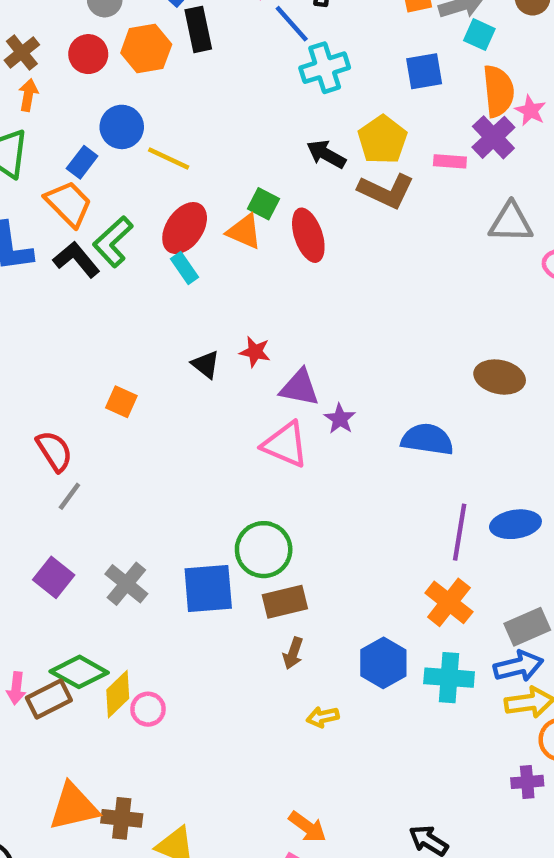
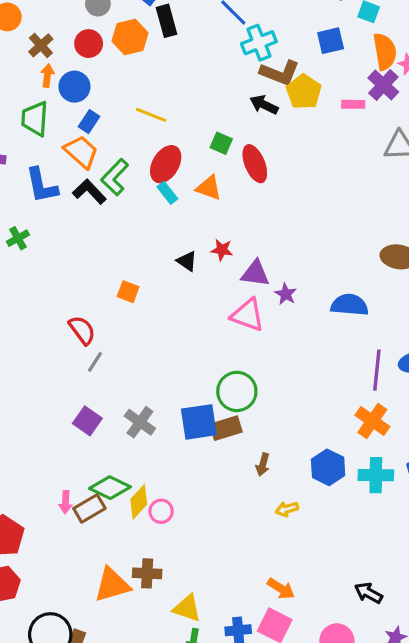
blue circle: (122, 127) -> (74, 87), moved
brown L-shape: (386, 191) -> (280, 73), moved
orange triangle: (244, 232) -> (209, 188), moved
brown rectangle: (285, 602) -> (226, 428), moved
brown cross: (122, 818) -> (147, 573), moved

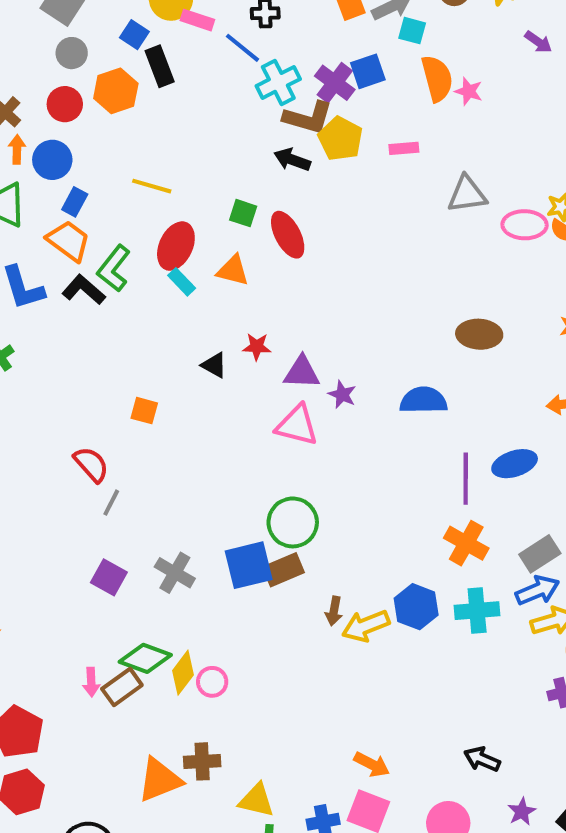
purple cross: (383, 85) -> (335, 83), moved
yellow arrow: (287, 509) -> (366, 626), moved, size x1.6

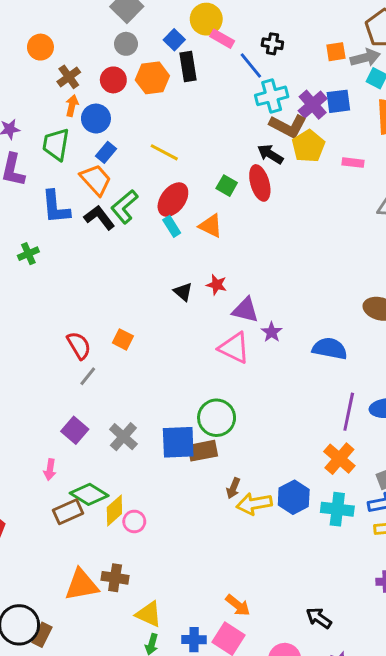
red ellipse: (288, 235) -> (260, 183), moved
orange square: (144, 411) -> (123, 339), moved
pink arrow: (91, 682) -> (50, 470), moved

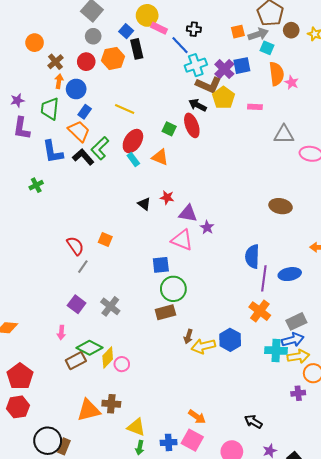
blue semicircle: (330, 349) -> (252, 256), moved, turned -95
blue square: (178, 442) -> (161, 265), moved, size x0.7
cyan cross: (337, 509) -> (276, 351), moved

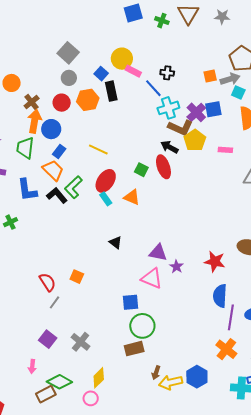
orange arrow: (59, 81) -> (35, 121), size x1.6
red star: (167, 197) -> (215, 262), moved, size x1.5
yellow diamond: (108, 358) -> (99, 378), moved

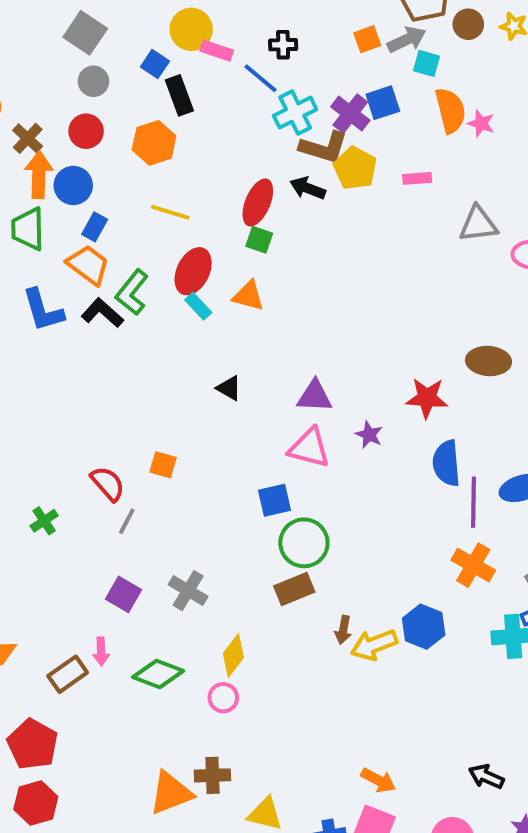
orange hexagon: (88, 100) -> (154, 143), moved
red ellipse: (163, 167) -> (258, 202), moved, turned 50
green cross: (10, 222) -> (44, 521), moved
purple star: (176, 267) -> (369, 435), moved
brown rectangle: (46, 394) -> (68, 674), moved

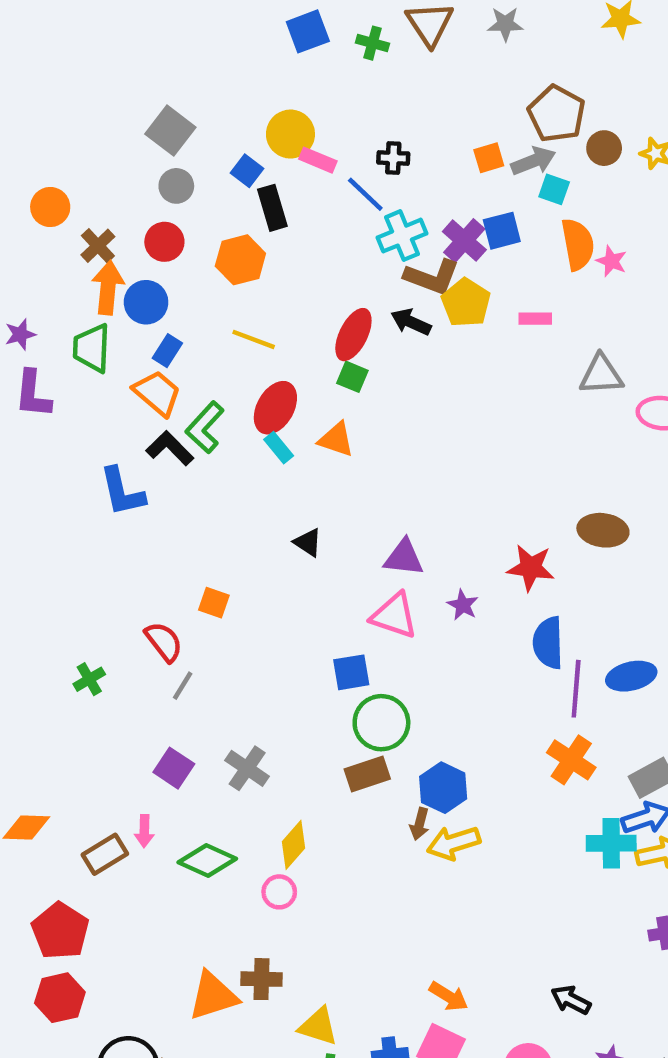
blue L-shape: (43, 310) -> (122, 492), moved
orange square: (163, 465) -> (214, 603), moved
blue hexagon: (424, 627) -> (443, 788), moved

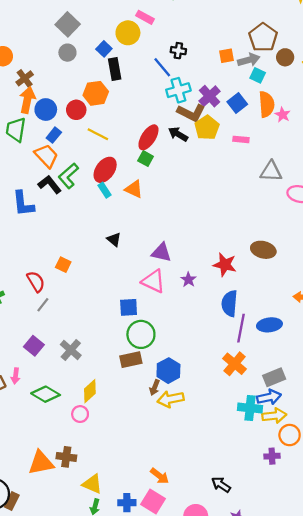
pink rectangle: (318, 160) -> (145, 17), moved
blue square: (502, 231) -> (237, 103), moved, turned -30
red circle: (164, 242) -> (76, 110), moved

